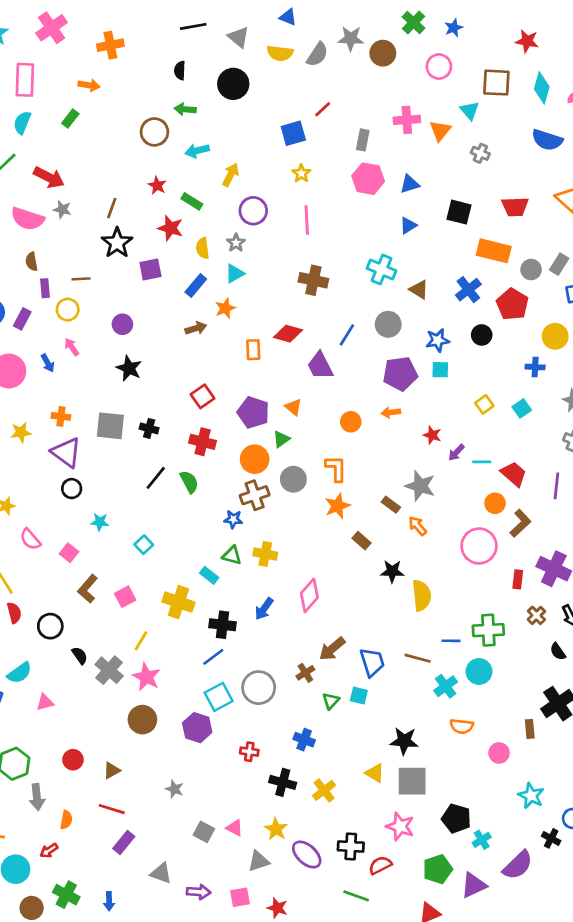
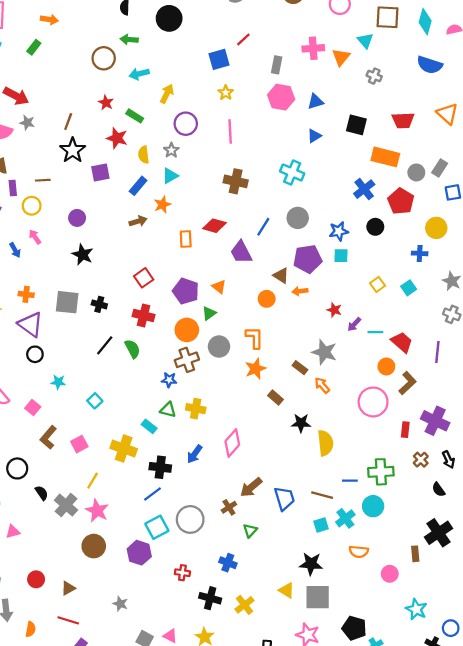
brown triangle: (419, 290) -> (281, 276), moved
cyan square: (359, 696) -> (321, 525), moved, turned -32

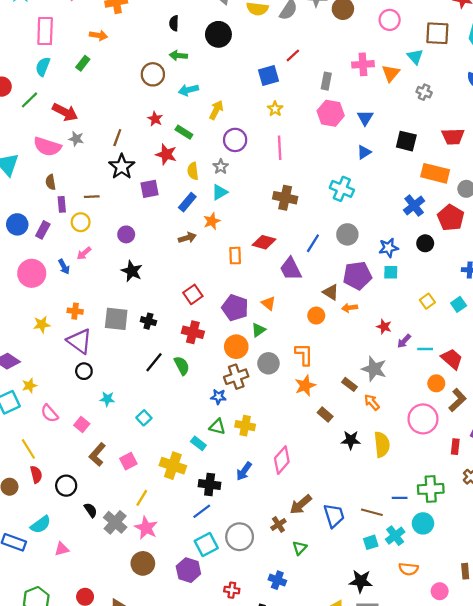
blue triangle: (315, 102) -> (365, 118), turned -42
pink arrow: (35, 237) -> (84, 253), turned -96
yellow semicircle: (325, 443) -> (382, 444), moved

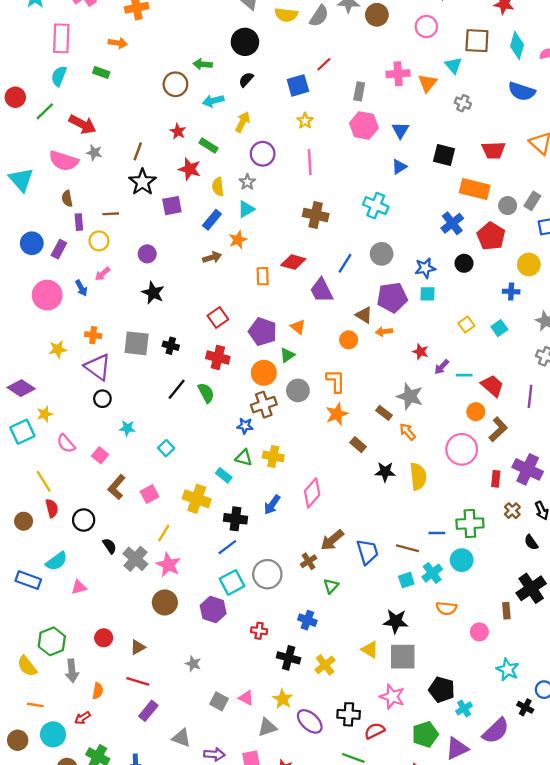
black semicircle: (174, 23) -> (246, 80), moved, turned 40
green rectangle: (83, 63) -> (101, 72), turned 72

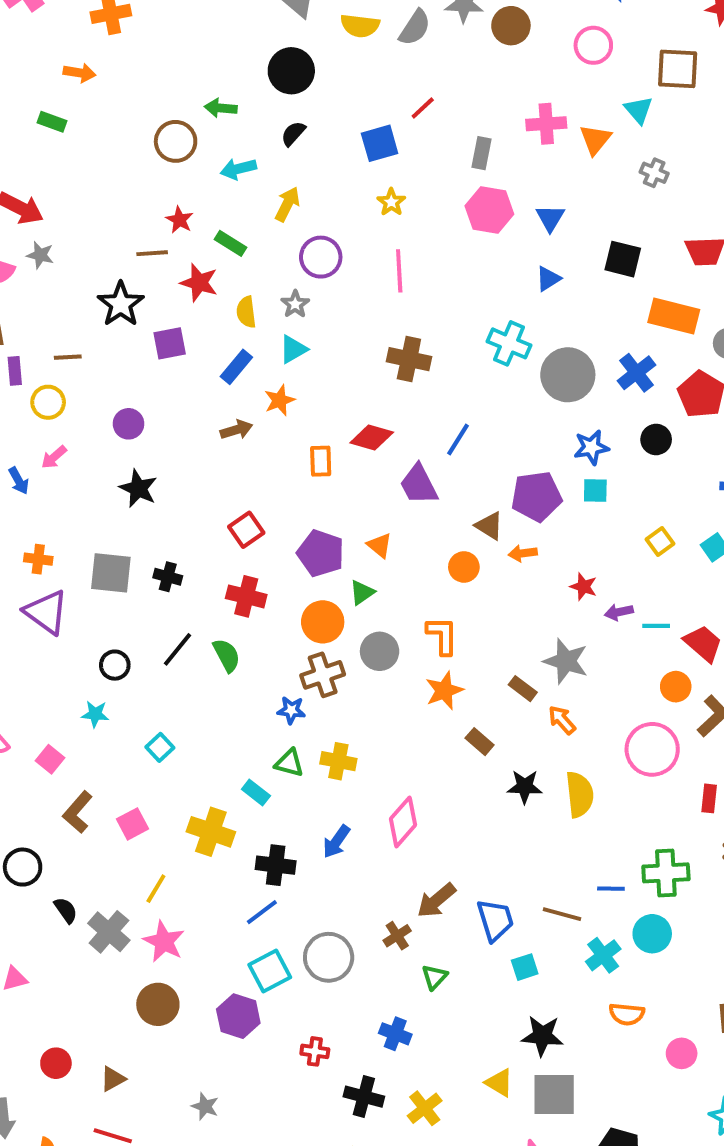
brown line: (138, 151) -> (152, 253), moved, turned 66
gray circle: (382, 254) -> (568, 375), moved, size x1.4
purple arrow: (442, 367) -> (619, 612), turned 35
black circle: (102, 399) -> (115, 665), moved
cyan square: (406, 580) -> (525, 967), moved

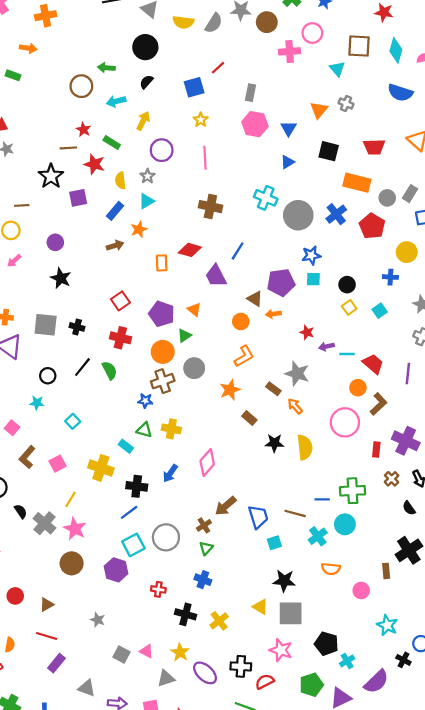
pink cross: (546, 124) -> (290, 51), moved
orange triangle: (595, 139) -> (319, 110), moved
black circle: (656, 439) -> (347, 285), moved
orange L-shape: (442, 636) -> (244, 356), moved, turned 60
green triangle: (434, 977) -> (206, 548), moved

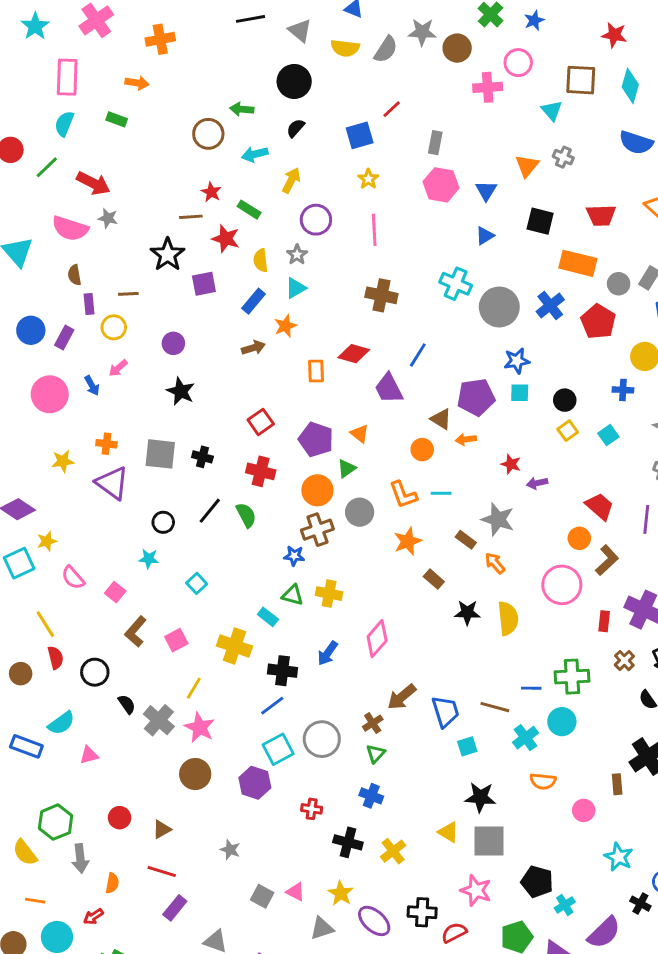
cyan line: (347, 354) -> (441, 493), moved
orange L-shape: (244, 356) -> (403, 495), moved, turned 100

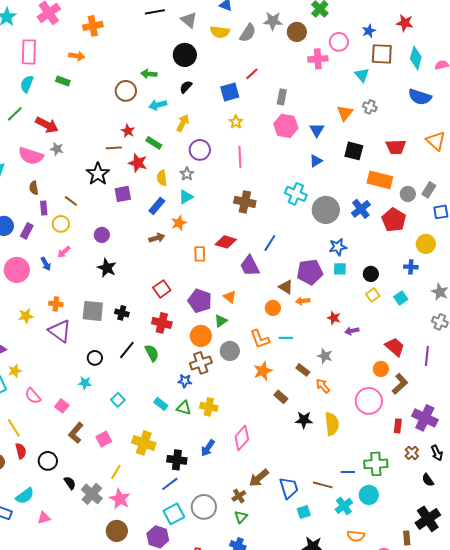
blue star: (534, 20) -> (369, 31), moved
brown line: (128, 294) -> (71, 201), turned 40
gray star: (498, 519) -> (325, 356), size x0.7
cyan rectangle: (268, 617) -> (161, 404), moved

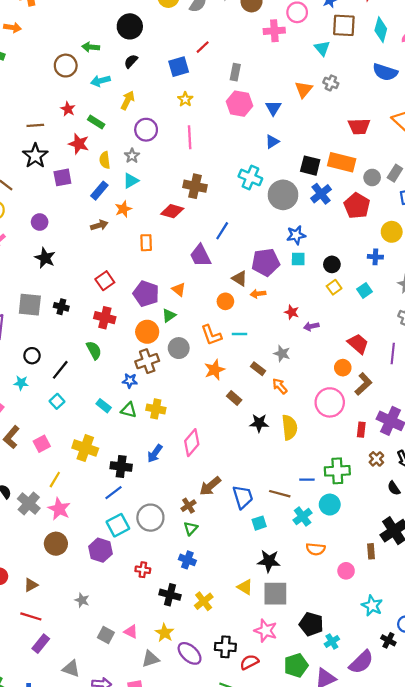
brown line: (114, 148) -> (35, 125), moved
black square: (354, 151) -> (310, 166), moved
red diamond: (226, 242) -> (172, 211), moved
black line: (127, 350) -> (60, 370), moved

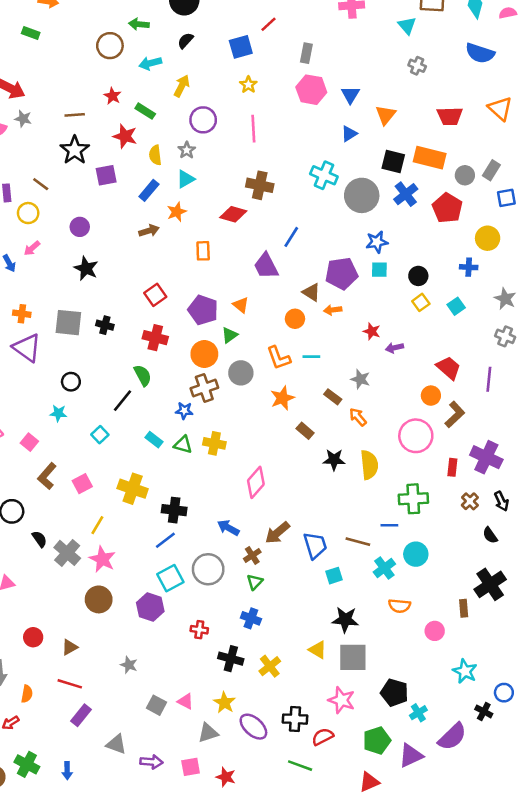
orange triangle: (304, 89) -> (386, 115), moved
black line: (60, 370) -> (123, 401), moved
blue arrow: (155, 453) -> (228, 528), moved, turned 84
green cross: (337, 471) -> (413, 499), moved

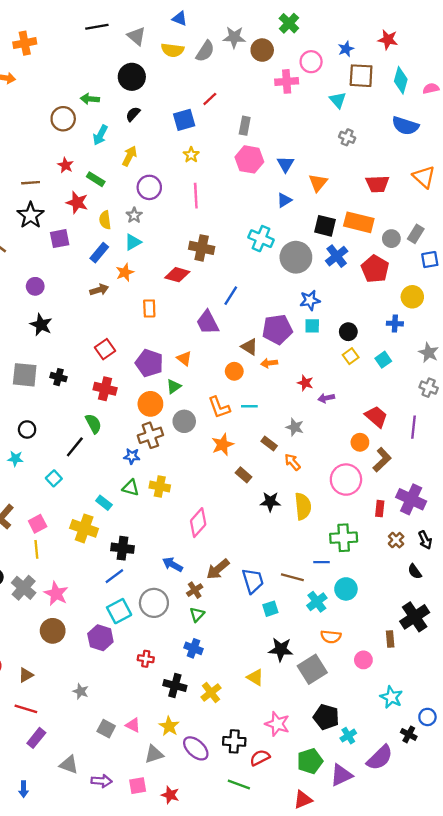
cyan arrow: (150, 63) -> (100, 135), turned -48
cyan rectangle: (154, 440) -> (104, 503), moved
yellow line: (97, 525) -> (36, 549), moved, turned -36
gray square: (353, 657) -> (312, 669), moved, turned -32

